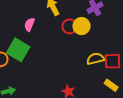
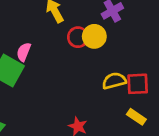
pink semicircle: (29, 24) -> (24, 52), moved

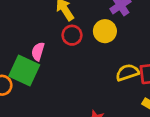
red circle: (78, 37) -> (72, 35), moved

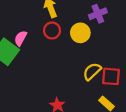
yellow semicircle: (127, 73) -> (92, 71), turned -36

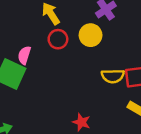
yellow semicircle: (92, 71) -> (113, 76), turned -126

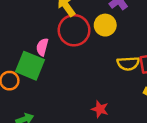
red circle: (58, 39) -> (74, 30), size x1.6

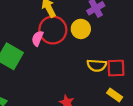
pink semicircle: (42, 47) -> (37, 38), moved

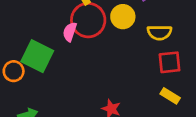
yellow semicircle: (97, 65) -> (159, 33), moved

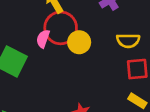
yellow circle: (123, 17) -> (79, 42), moved

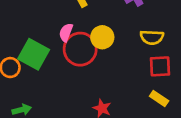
red circle: (61, 28) -> (80, 49), moved

